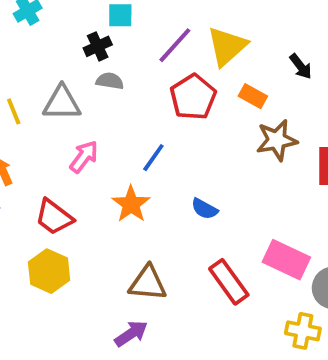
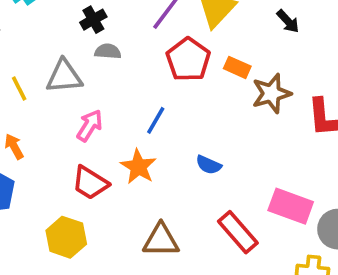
orange rectangle: (253, 96) -> (237, 67), moved
red trapezoid: (54, 217) -> (90, 183), moved

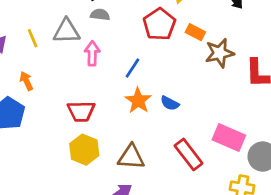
pink arrow: (90, 125) -> (92, 53), moved, turned -35
orange star: (138, 167) -> (138, 101), moved
red trapezoid: (90, 183) -> (81, 111), turned -36
yellow hexagon: (66, 237) -> (84, 150), moved

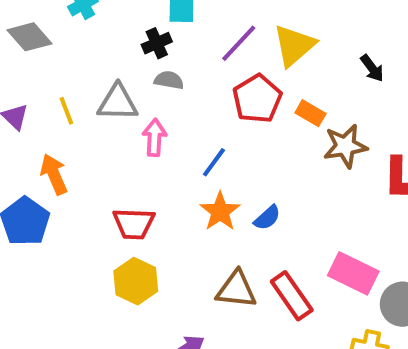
orange arrow: (26, 81) -> (54, 174), size x1.4
blue semicircle: (170, 103) -> (267, 218), turned -72
brown triangle: (131, 157) -> (236, 289), moved

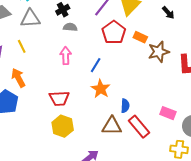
gray triangle: (118, 103) -> (30, 19), moved
blue semicircle: (267, 218) -> (125, 106), moved, turned -40
pink rectangle: (353, 273) -> (168, 113), size x0.7

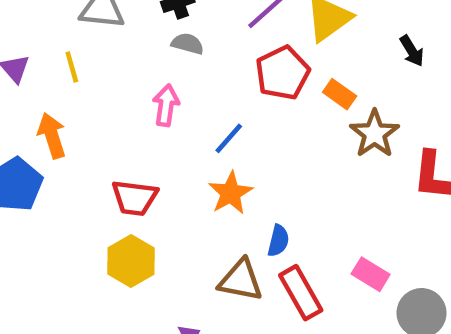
brown star: (159, 52) -> (375, 134), turned -30

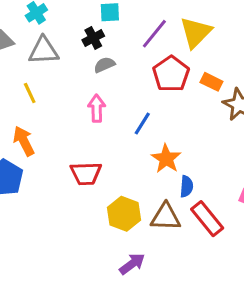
gray semicircle: (188, 44) -> (104, 65), turned -30
orange star: (230, 193) -> (166, 159), moved
yellow hexagon: (131, 261) -> (124, 214), moved

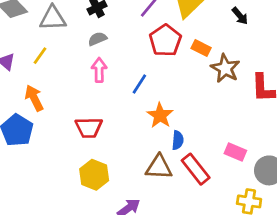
gray semicircle: (104, 65) -> (97, 39), moved
yellow line: (30, 93) -> (40, 56), turned 60
yellow hexagon: (124, 214) -> (94, 175), moved

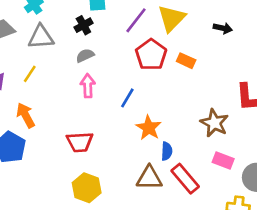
black arrow: (240, 16) -> (223, 28), turned -36
brown star: (225, 68) -> (214, 123), moved

